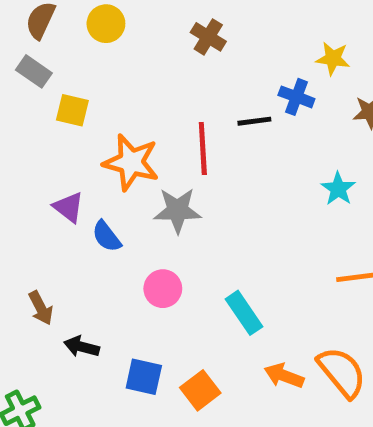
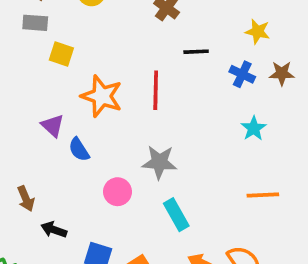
gray rectangle: (34, 71) -> (35, 23), turned -35
blue cross: (296, 97) -> (242, 74), moved
black line: (254, 121) -> (196, 52), moved
gray star: (177, 210) -> (159, 162), moved

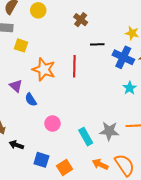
blue cross: (242, 74) -> (123, 57), size x1.5
gray star: (159, 162) -> (109, 131), moved

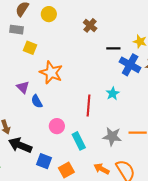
black line: (97, 44) -> (113, 48), moved
red line: (74, 66) -> (89, 106), moved
cyan star: (130, 88) -> (113, 93), moved
cyan rectangle: (86, 137) -> (79, 141), moved
black arrow: (16, 145) -> (20, 145), size x1.6

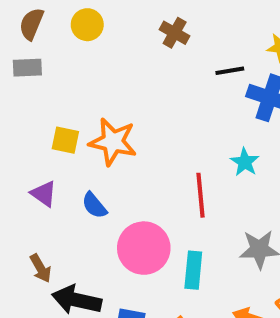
yellow square: (30, 48) -> (65, 140), moved
purple triangle: (23, 87) -> (44, 194), moved
pink circle: (57, 126) -> (144, 248), size x1.6
cyan rectangle: (79, 141) -> (193, 270), turned 42

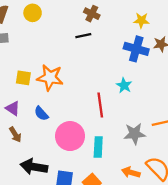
brown cross: (175, 33) -> (92, 14), moved
black line: (230, 71) -> (83, 36), moved
brown arrow: (41, 268) -> (15, 135), moved

